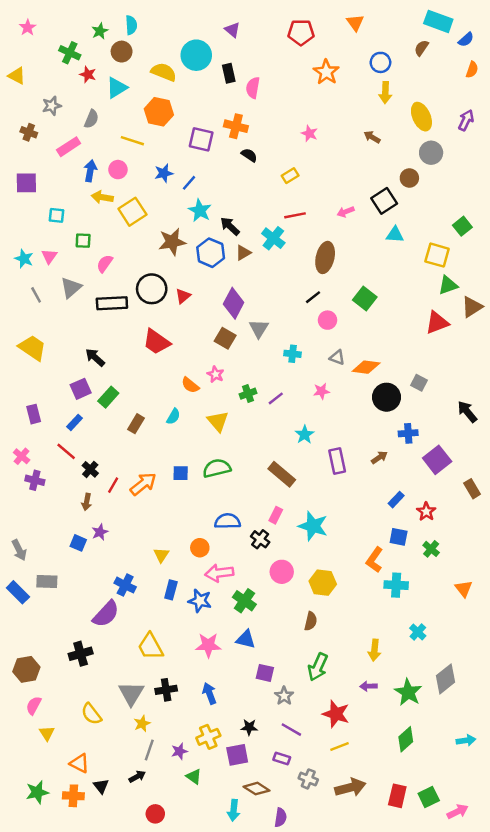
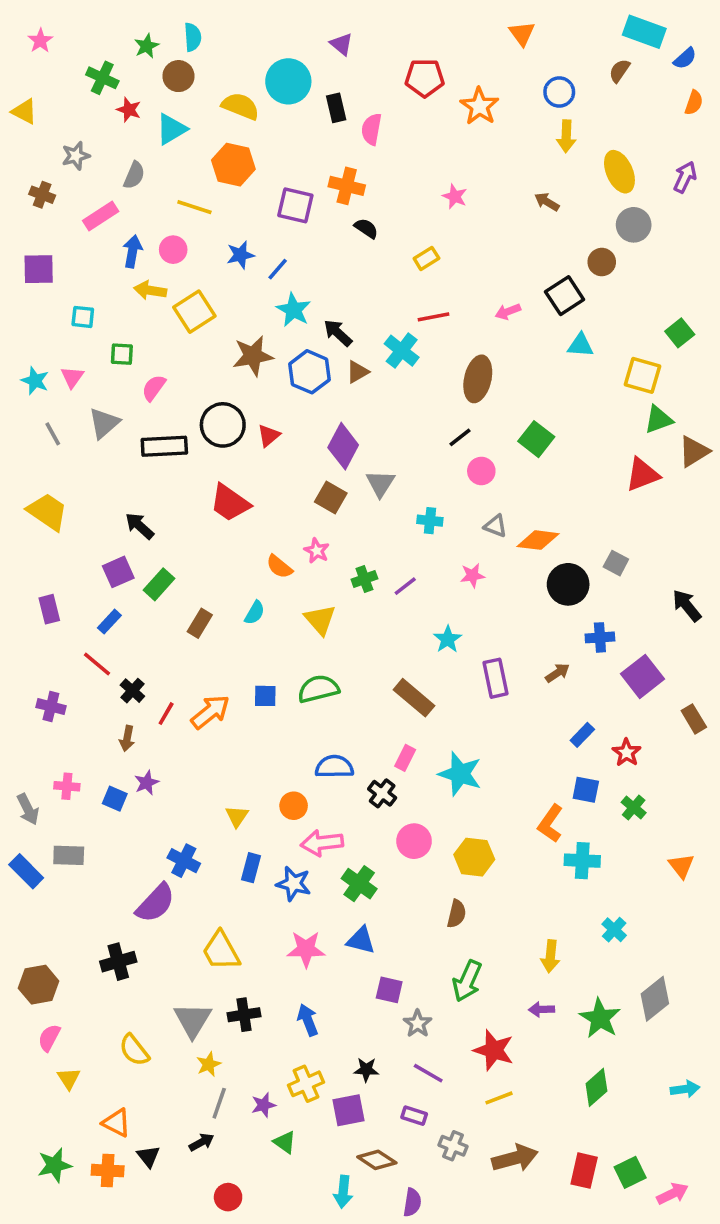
red pentagon: (301, 32) -> (425, 78), moved
pink cross: (22, 456) -> (67, 786), moved, turned -35

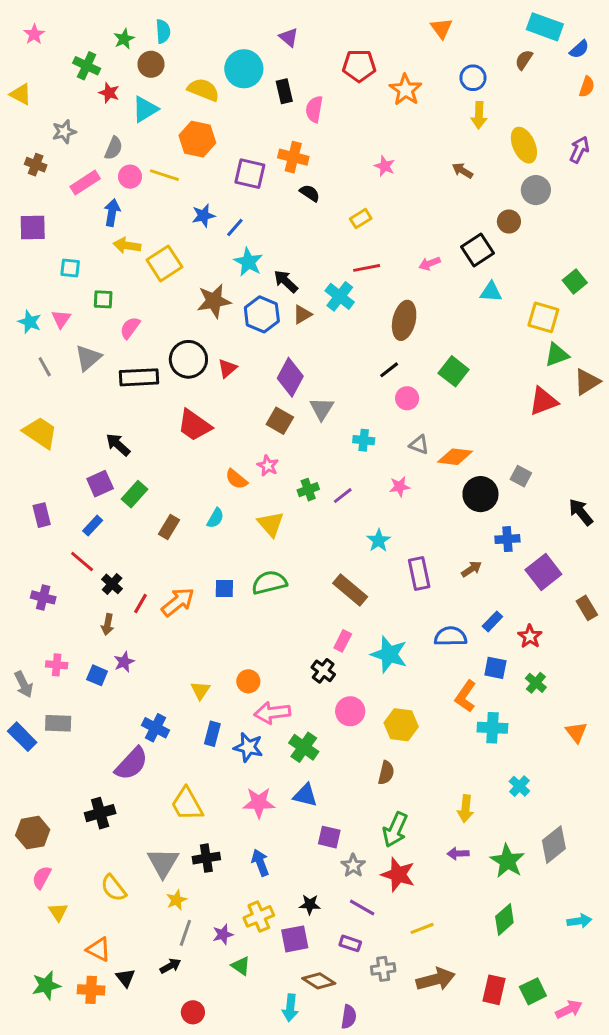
pink circle: (173, 250) -> (130, 177), moved
blue semicircle: (334, 767) -> (451, 636), moved
red star: (494, 1050) -> (398, 875), moved
gray cross: (453, 1146) -> (383, 969), turned -30

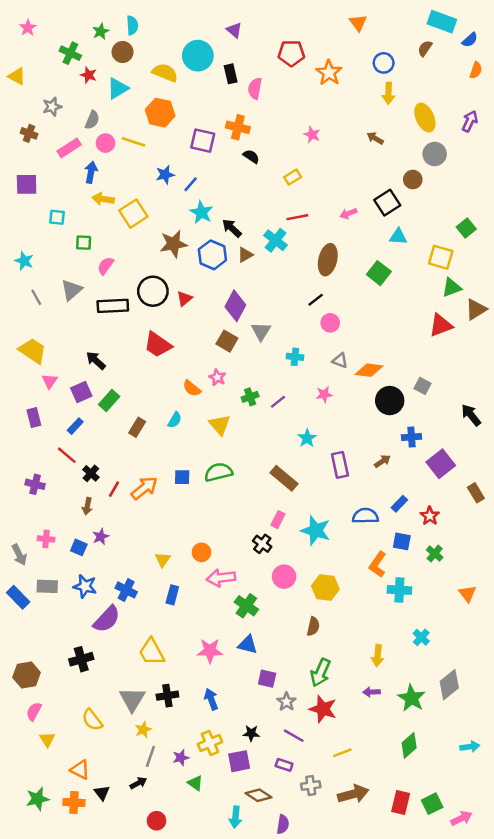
pink triangle: (61, 319) -> (50, 381), moved
green square: (454, 371) -> (379, 273), moved
blue star: (248, 747) -> (85, 586), moved

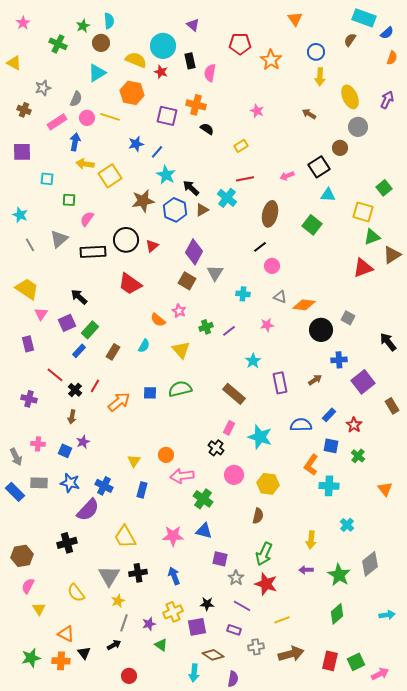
red star: (89, 75) -> (161, 72), moved
blue rectangle: (75, 426) -> (79, 351), moved
red line: (114, 489) -> (95, 386), moved

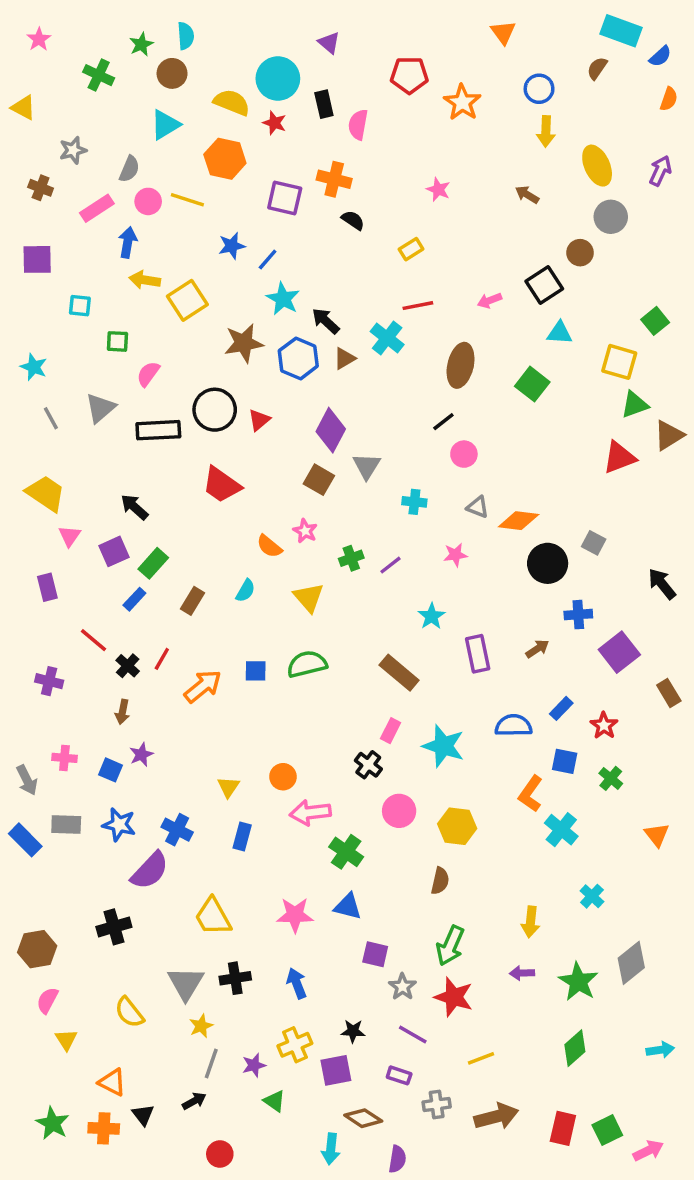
cyan cross: (329, 486) -> (561, 830), turned 36
green star: (31, 658) -> (53, 1123), turned -30

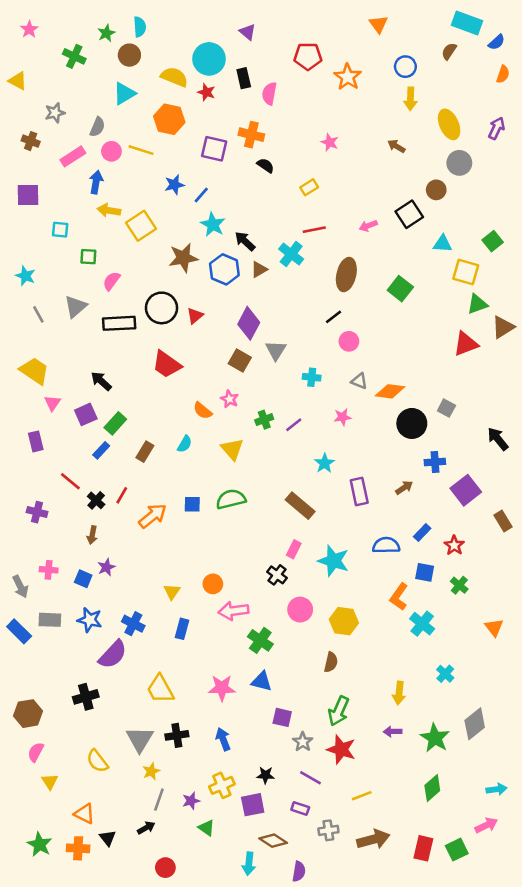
cyan triangle: (560, 333) -> (443, 244), moved
pink arrow: (648, 1151) -> (486, 825), moved

